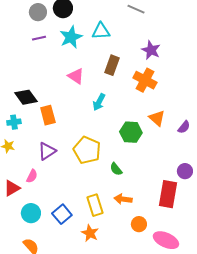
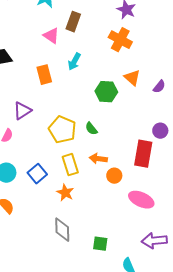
brown rectangle: (112, 65) -> (73, 22), moved
orange rectangle: (48, 115) -> (44, 75), moved
yellow pentagon: (87, 150) -> (62, 130), moved
orange circle: (139, 224) -> (114, 176), moved

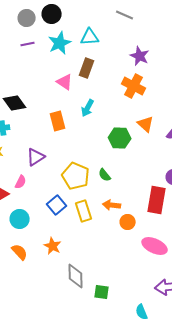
blue square: (37, 174) -> (57, 205), moved
orange star: (65, 193) -> (53, 246), moved
green square: (100, 244) -> (102, 292), moved

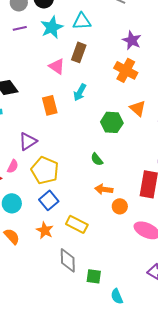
yellow pentagon: (76, 176) -> (45, 170), moved
blue square: (57, 205) -> (49, 200), moved
yellow rectangle: (84, 211) -> (77, 224), moved, turned -45
cyan semicircle: (142, 312) -> (117, 296), moved

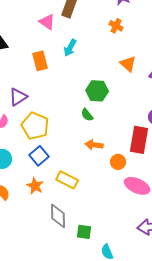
orange cross: (126, 70) -> (116, 26), size x0.6
green hexagon: (112, 122) -> (97, 91), moved
orange circle: (120, 206) -> (118, 162), moved

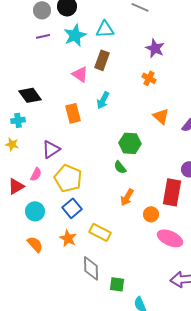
orange arrow: (94, 145) -> (127, 197), turned -66

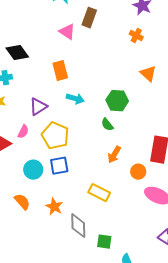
cyan arrow: (103, 100) -> (75, 99), moved, turned -102
blue square: (72, 208) -> (59, 166), turned 30
cyan circle: (35, 211) -> (33, 170), moved
yellow rectangle: (100, 232) -> (99, 193), moved
orange star: (68, 238) -> (54, 207), moved

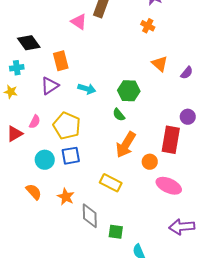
orange rectangle: (60, 71) -> (61, 61), moved
purple triangle: (38, 107) -> (50, 86), moved
orange arrow: (114, 155) -> (126, 145), size x1.5

